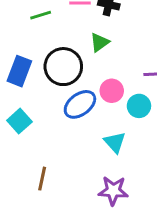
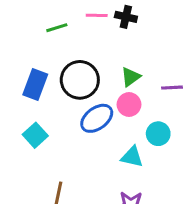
green triangle: (100, 42) -> (131, 77), moved
cyan circle: (139, 106) -> (158, 134), moved
cyan triangle: (115, 142) -> (132, 157), turned -35

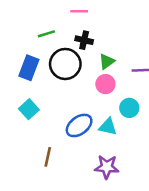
black cross: (126, 17) -> (84, 40), moved
green line: (57, 28) -> (46, 34), moved
blue ellipse: (97, 118) -> (79, 125), moved

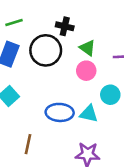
green line: (46, 34) -> (14, 23), moved
green triangle: (107, 61) -> (88, 48), turned -48
blue ellipse: (79, 125) -> (60, 112), turned 40

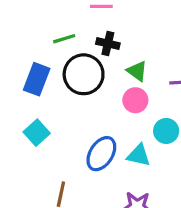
green line: (14, 23) -> (64, 39), moved
blue ellipse: (60, 112) -> (101, 154), turned -60

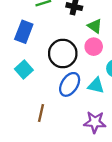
black circle: (84, 74) -> (63, 53), moved

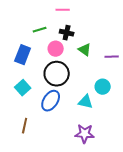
pink circle: (94, 47) -> (56, 49), moved
blue ellipse: (70, 84) -> (51, 101), moved
brown line: (41, 113) -> (25, 126), moved

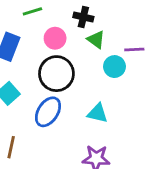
black cross: (67, 33) -> (83, 17), moved
cyan circle: (103, 87) -> (114, 67), moved

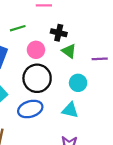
cyan circle: (114, 67) -> (78, 83), moved
blue ellipse: (48, 112) -> (30, 109), turned 40

